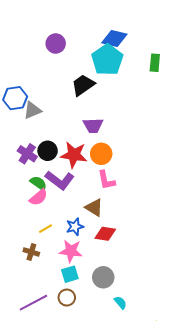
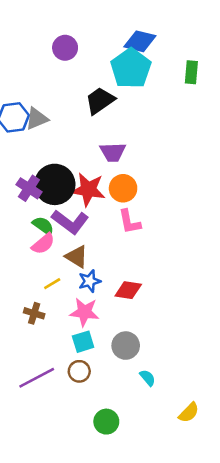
gray triangle: (32, 110) -> (37, 119), moved
black circle: (48, 151) -> (55, 184), size x1.6
brown triangle: (94, 207) -> (77, 257), moved

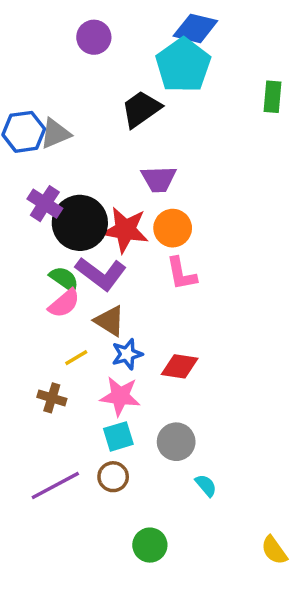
green rectangle: (191, 72) -> (272, 97), moved
purple cross: (29, 188) -> (45, 204), moved
yellow semicircle: (189, 413) -> (274, 550), moved, turned 100

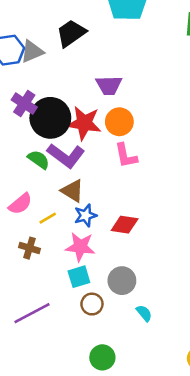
black trapezoid: (141, 109) -> (71, 33), moved
pink semicircle: (64, 303) -> (20, 204), moved
brown circle: (113, 477) -> (92, 304), moved

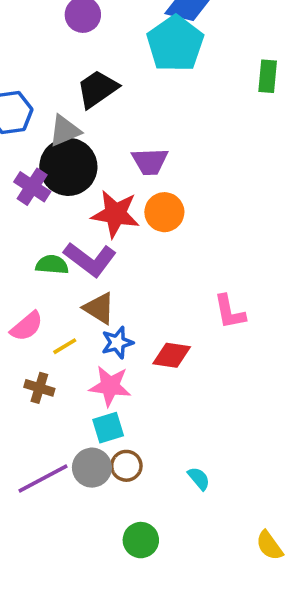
gray triangle: (32, 51) -> (65, 131), moved
black circle: (50, 118) -> (68, 167), moved
pink L-shape: (126, 156) -> (230, 312), moved
green semicircle: (39, 160) -> (52, 265), turned -30
gray circle: (122, 281) -> (92, 468), moved

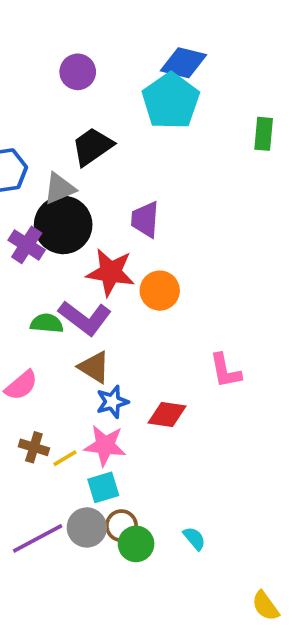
purple trapezoid: (150, 161) -> (145, 219), turned 96
orange circle: (164, 212) -> (160, 291), moved
yellow line: (65, 346) -> (65, 458), moved
green circle: (141, 540) -> (136, 544), moved

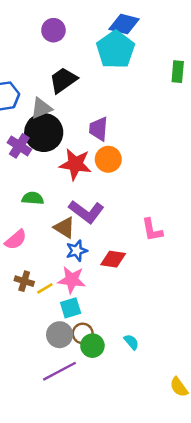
orange circle: (160, 291) -> (108, 159), moved
purple L-shape: (85, 318) -> (86, 212), moved
purple line: (38, 538) -> (60, 371), moved

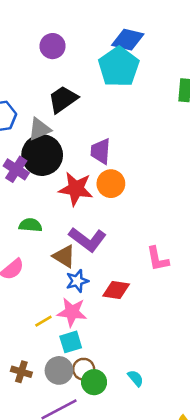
brown cross: (24, 281) -> (21, 372), moved

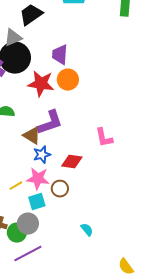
purple L-shape: (88, 239) -> (50, 123), turned -56
brown circle: (84, 369) -> (60, 189), moved
green circle: (94, 382) -> (17, 233), moved

